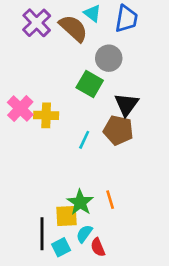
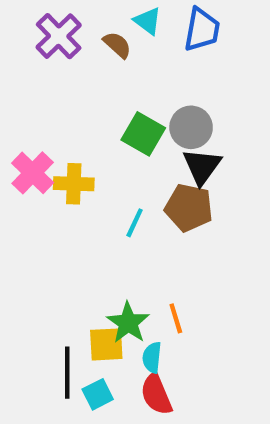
brown semicircle: (73, 28) -> (117, 45), size x0.6
gray circle: (109, 58) -> (191, 127), moved
cyan semicircle: (84, 234) -> (152, 357), moved, turned -30
red semicircle: (98, 247) -> (156, 394), size x1.4

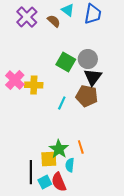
red semicircle: (156, 394) -> (59, 182), moved

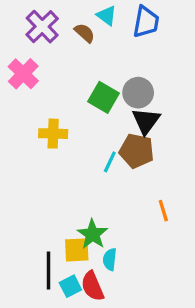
pink cross: (15, 80) -> (23, 74), moved
cyan line: (62, 103) -> (110, 162), moved
orange line: (81, 147) -> (163, 211), moved

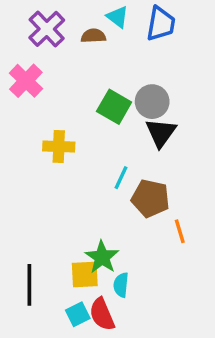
brown semicircle: (85, 33) -> (93, 36), turned -45
brown pentagon: (137, 151) -> (150, 198), moved
black line: (48, 270) -> (29, 285), moved

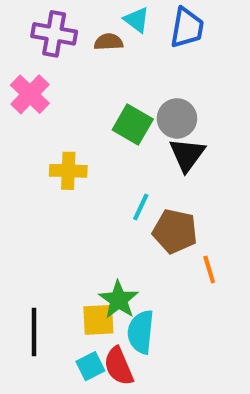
purple cross: (47, 29) -> (54, 34), turned -36
cyan semicircle: (121, 285) -> (141, 332), size x1.5

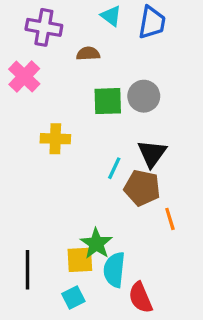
brown semicircle: (109, 42) -> (88, 54), moved
green square: (133, 124) -> (108, 101), turned -32
black triangle: (187, 155) -> (152, 153), moved
red semicircle: (119, 366) -> (140, 298), moved

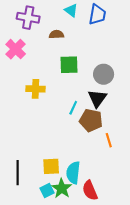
gray circle: (144, 96) -> (104, 74), moved
green star: (96, 243) -> (62, 188), moved

